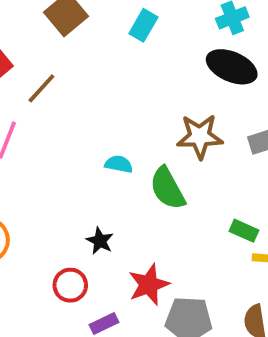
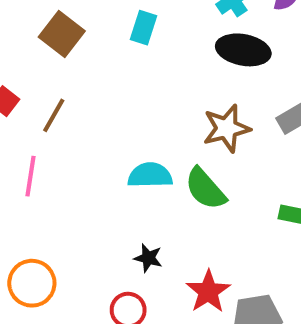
cyan semicircle: (119, 164) -> (150, 175), size x1.5

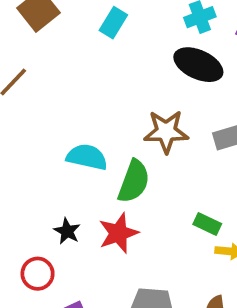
green semicircle: (205, 189) -> (134, 181), turned -132
red star: (208, 292) -> (118, 233), moved

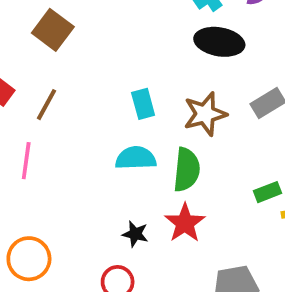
cyan rectangle: (113, 23) -> (143, 104), moved, turned -32
green rectangle: (207, 224) -> (268, 192), turned -32

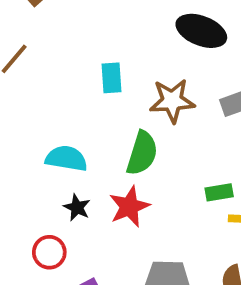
cyan semicircle: (136, 158) -> (66, 158), moved

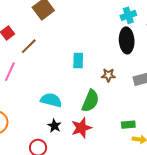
black ellipse: (201, 31) -> (127, 40), turned 60
brown star: (172, 101) -> (108, 75), size x0.6

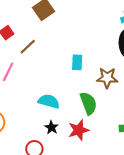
brown star: (108, 75) -> (107, 78), size x1.5
green semicircle: (90, 101) -> (88, 103), turned -45

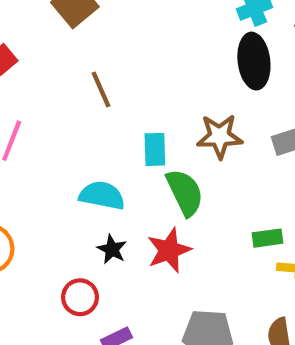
brown line: (28, 47) -> (101, 89), moved, turned -66
cyan rectangle: (77, 62) -> (155, 149), moved

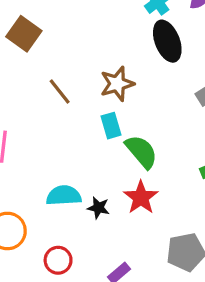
brown star: (220, 136) -> (117, 84), moved
cyan semicircle: (102, 195) -> (64, 196), moved
red circle: (80, 297) -> (58, 260), moved

